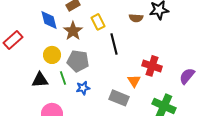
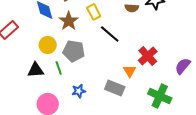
black line: (114, 44) -> (110, 34), turned -35
red cross: (152, 66) -> (148, 56), turned 30
blue star: (83, 88) -> (79, 91), moved

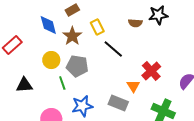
black triangle: (36, 70) -> (24, 85), moved
blue star: (79, 91) -> (82, 106), size x1.5

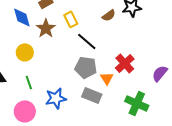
brown semicircle: (135, 23) -> (109, 15), turned -40
gray pentagon: (77, 66) -> (86, 67), moved
green line: (62, 83) -> (29, 82), moved

